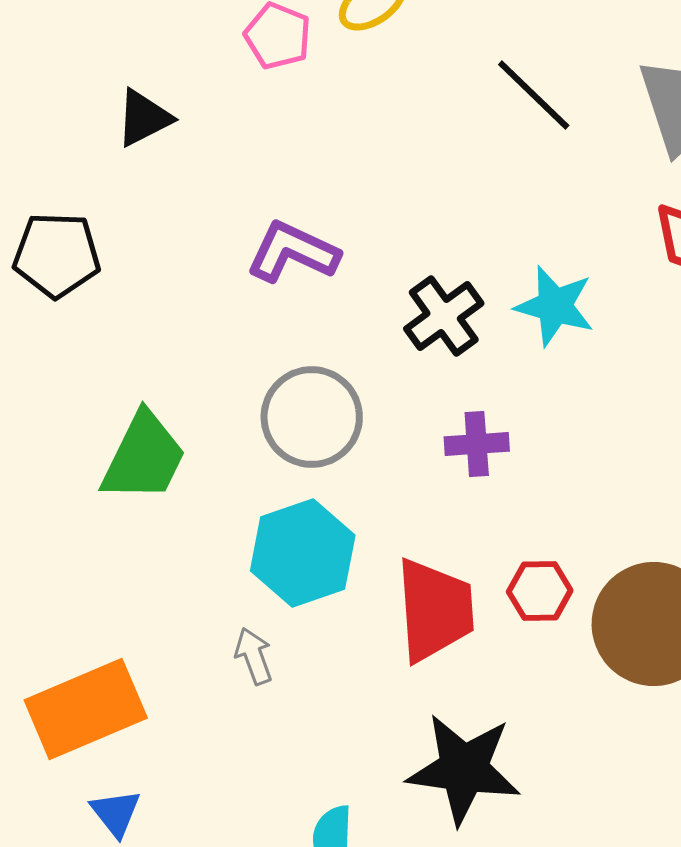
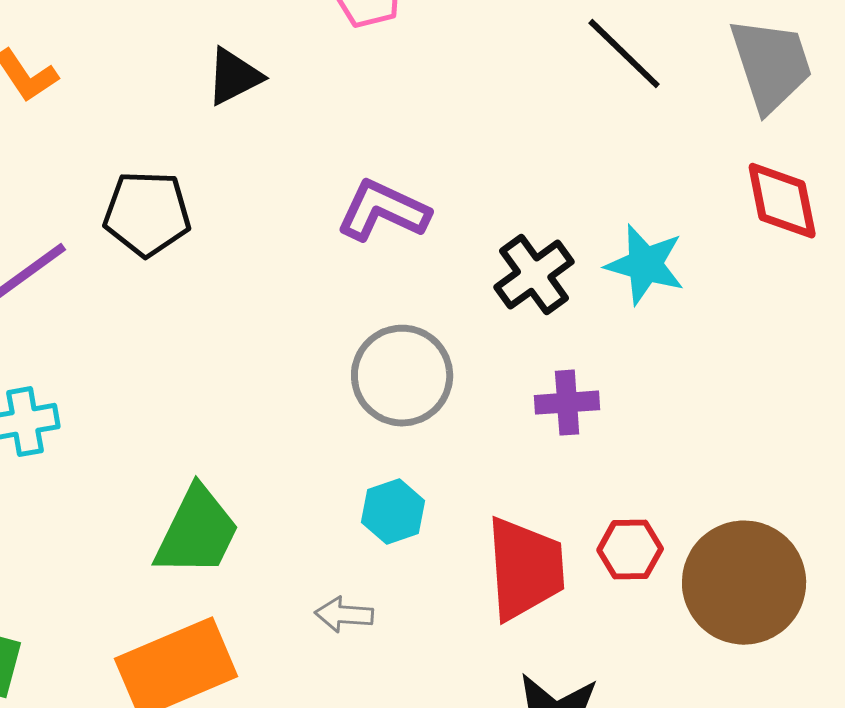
green trapezoid: (144, 457) -> (197, 532), moved
cyan hexagon: (303, 553) -> (393, 512), size x0.6
gray arrow: (254, 656) -> (344, 615), turned -66

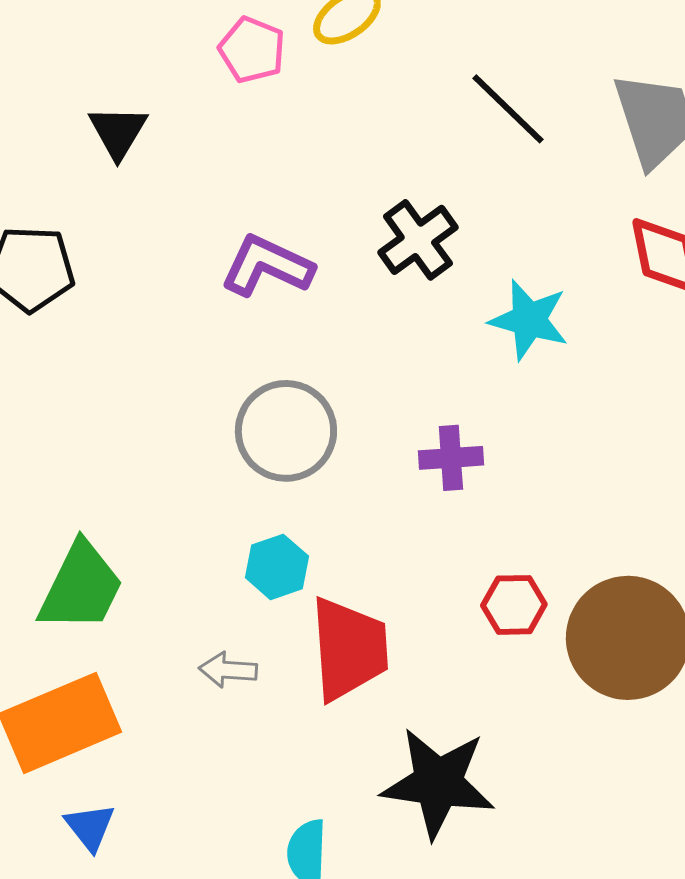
black triangle: (234, 77) -> (118, 132), turned -32
black cross: (534, 275) -> (418, 240), moved
red trapezoid: (525, 569) -> (349, 649), moved

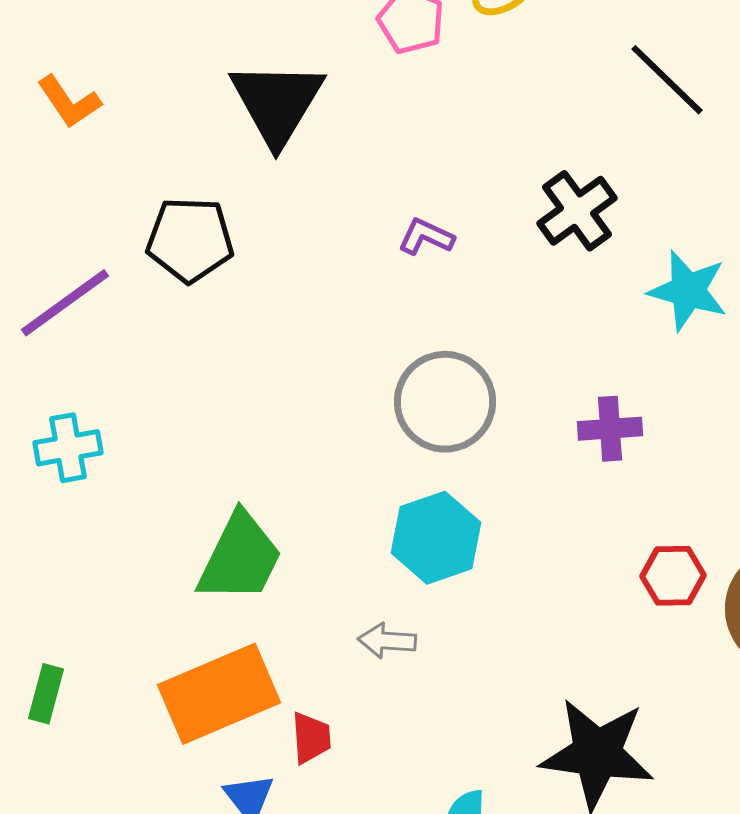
black triangle: (118, 132) -> (277, 103), size x1.6
purple L-shape: (267, 266) -> (426, 237), size x0.6
cyan hexagon: (277, 567) -> (436, 538), size x1.4
red trapezoid: (349, 649) -> (311, 738), moved, size x0.5

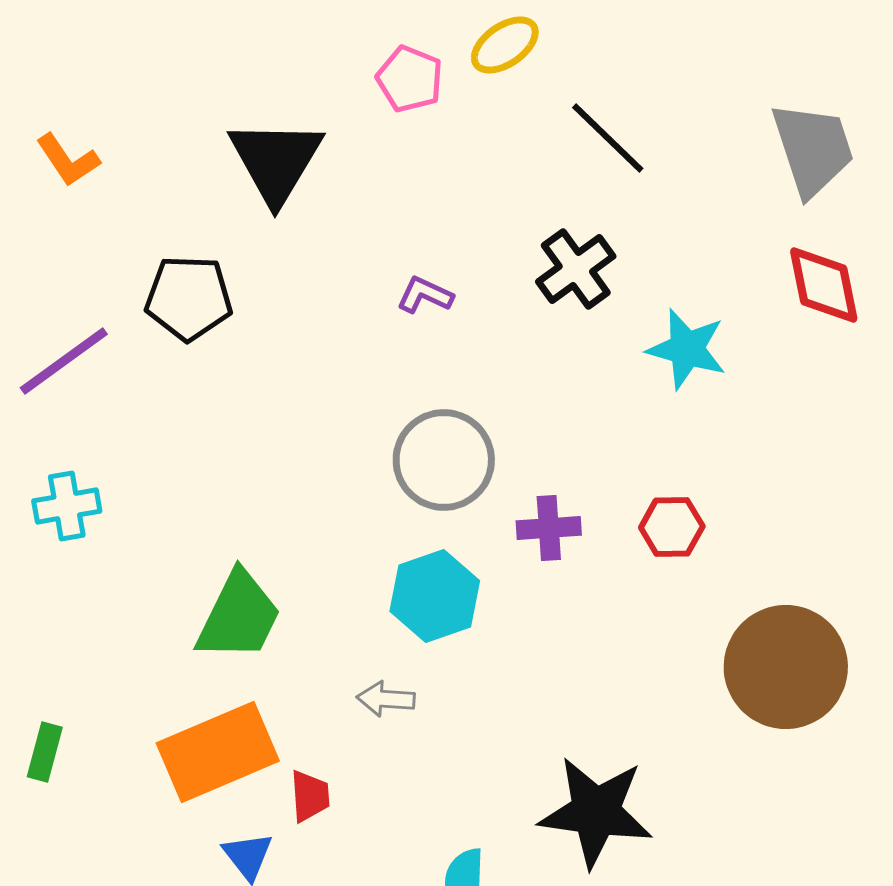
black line: (667, 80) -> (608, 138), moved
purple cross: (610, 429) -> (549, 528), moved
red hexagon: (673, 576) -> (672, 527), moved

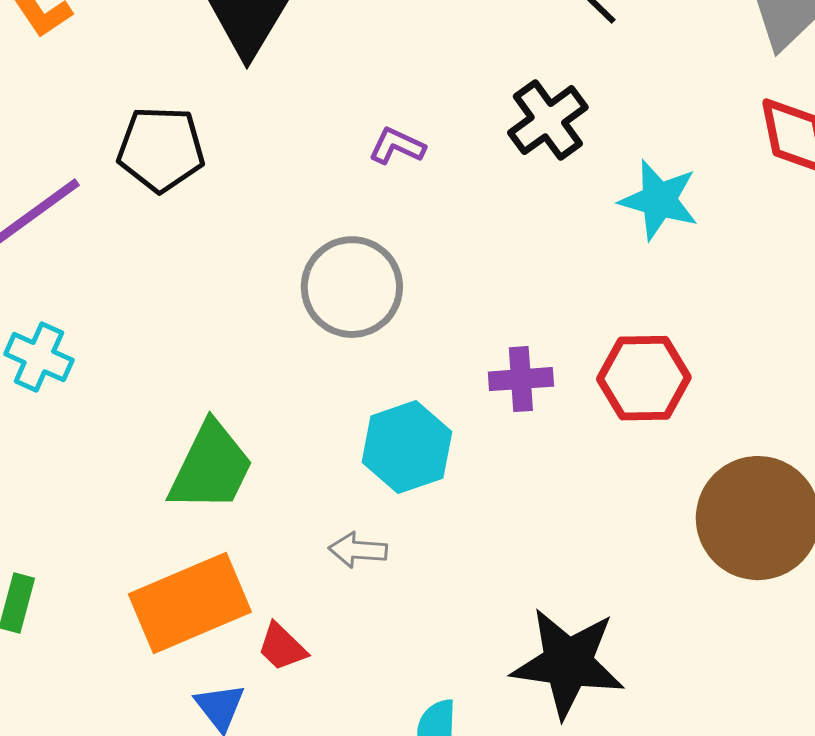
gray circle: (444, 460) -> (352, 287), moved
cyan cross: (67, 506) -> (39, 357), turned 34
red hexagon: (672, 527) -> (644, 378), size x1.4
red trapezoid: (310, 796) -> (282, 647), turned 138

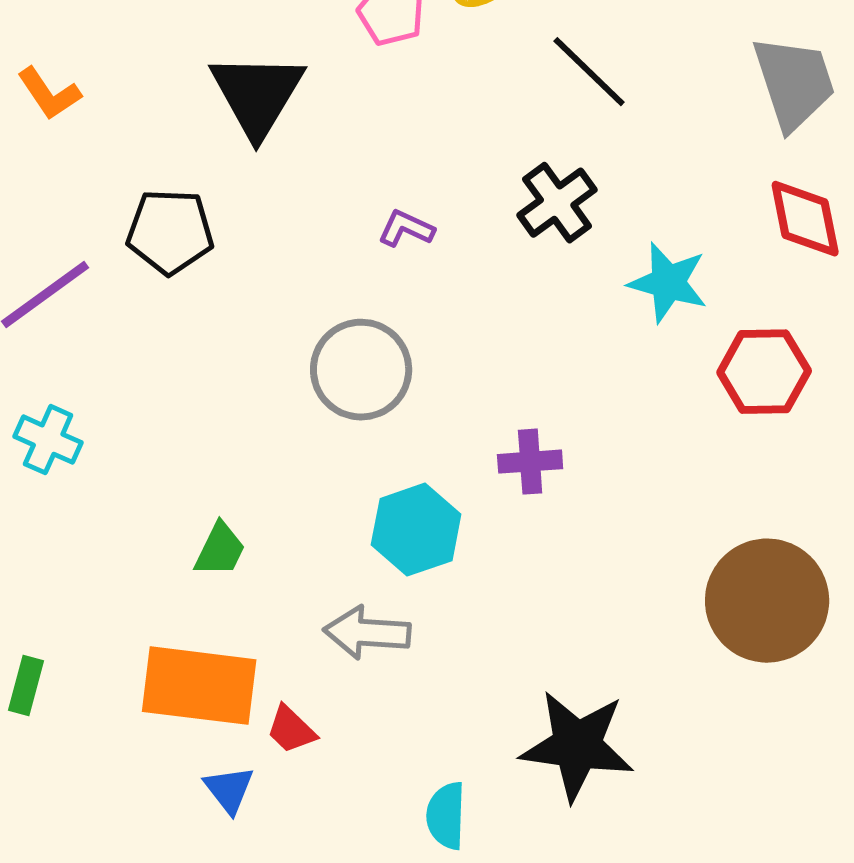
red hexagon: (644, 378) -> (764, 372), moved
green trapezoid: (211, 467) -> (220, 550), size x0.6
gray arrow: (358, 550) -> (367, 633), size x1.5
orange rectangle: (190, 603) -> (199, 686), turned 30

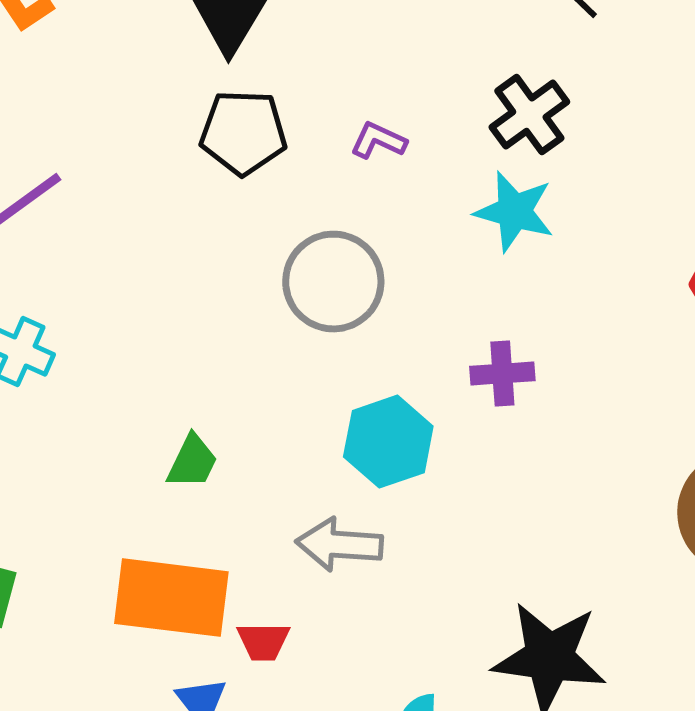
black pentagon: (170, 232) -> (243, 133), moved
cyan star: (668, 283) -> (514, 212), moved
red trapezoid: (291, 730) -> (263, 642), turned -44

